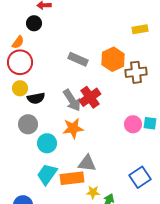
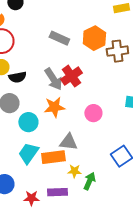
pink circle: (133, 124) -> (93, 113), moved

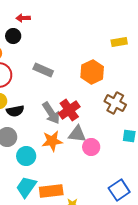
gray rectangle: (59, 38) -> (43, 70), moved
brown cross: (117, 51) -> (115, 103), moved, turned 35
gray triangle: (68, 142) -> (77, 134), moved

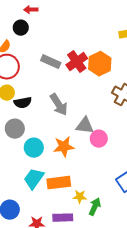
red cross: (69, 110) -> (77, 62), moved
orange star: (52, 141) -> (64, 147), moved

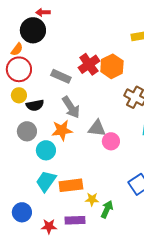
black circle: (21, 28) -> (33, 30), size x1.6
gray rectangle: (51, 62) -> (61, 76), moved
orange star: (64, 147) -> (62, 130), moved

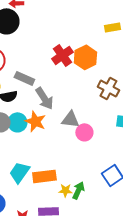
gray rectangle: (61, 76) -> (24, 78), moved
orange star: (62, 130) -> (35, 121), turned 30
cyan circle: (46, 150) -> (17, 122), moved
green arrow: (107, 209) -> (78, 190), moved

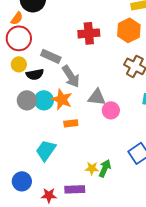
red cross: (62, 55) -> (89, 33), turned 30
orange hexagon: (85, 57) -> (129, 30), moved
orange rectangle: (44, 176) -> (71, 123), moved, size x0.6

